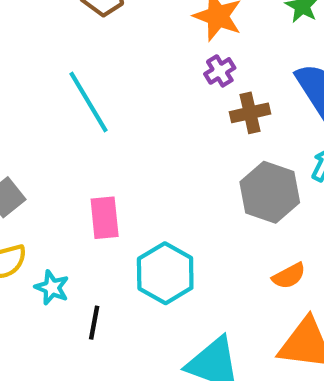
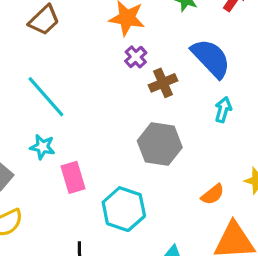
gray hexagon: (270, 192) -> (160, 144), moved
cyan star: (52, 288) -> (42, 147), moved

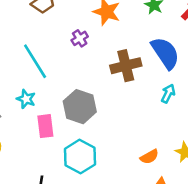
purple cross: (136, 57) -> (80, 38), moved
brown cross: (163, 83) -> (126, 66), size x1.4
gray hexagon: (160, 144) -> (80, 107), moved

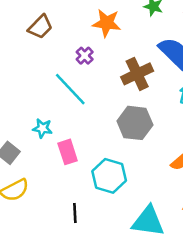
cyan line: (35, 61) -> (70, 89), moved
gray hexagon: (80, 107) -> (135, 123), moved

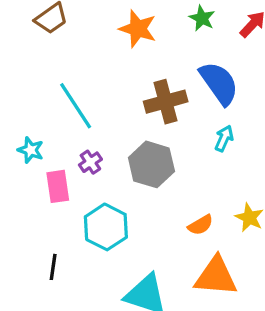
purple cross: (85, 56) -> (90, 162), moved

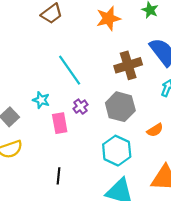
orange star: (138, 29) -> (108, 18), turned -30
orange semicircle: (200, 225) -> (155, 130), moved
cyan hexagon: (106, 227) -> (117, 151), moved

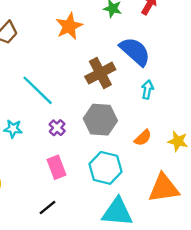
pink rectangle: (60, 123) -> (56, 167), moved
black line: (59, 176) -> (48, 207), turned 56

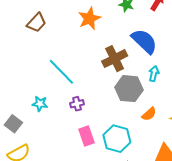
gray hexagon: (100, 120) -> (129, 89), moved
purple cross: (57, 128) -> (77, 104), turned 32
pink rectangle: (56, 167) -> (87, 136), moved

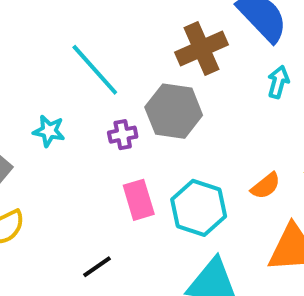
gray hexagon: (129, 89) -> (174, 111), moved
orange semicircle: (149, 114) -> (266, 186), moved

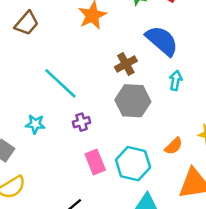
brown cross: (202, 49) -> (126, 64), size x0.7
gray hexagon: (174, 111) -> (133, 101), moved

